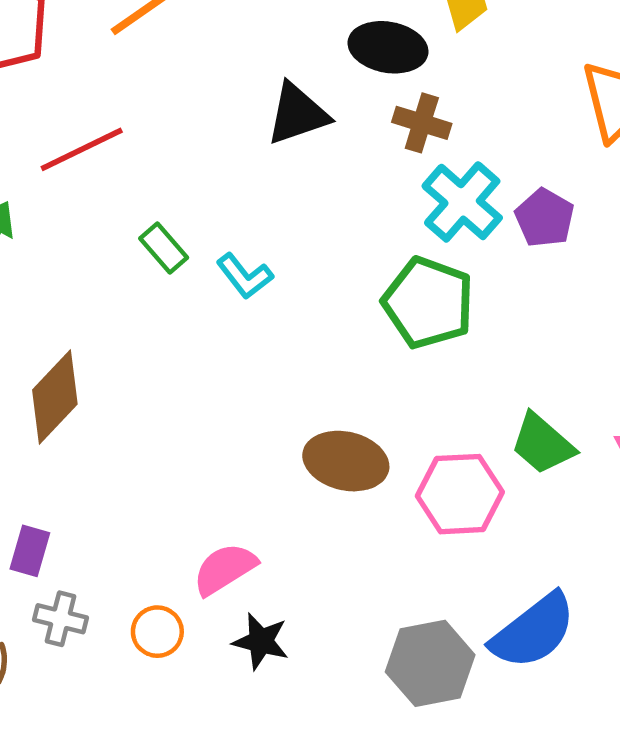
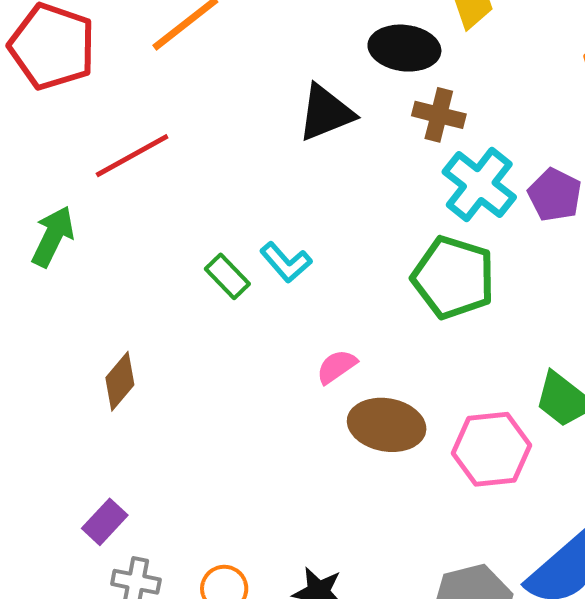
green rectangle: (164, 248) -> (227, 276), moved
brown diamond: (55, 397) -> (120, 381), size x0.7
purple rectangle: (30, 551) -> (105, 522), turned 30
pink semicircle: (225, 569) -> (337, 367), moved, size x0.7

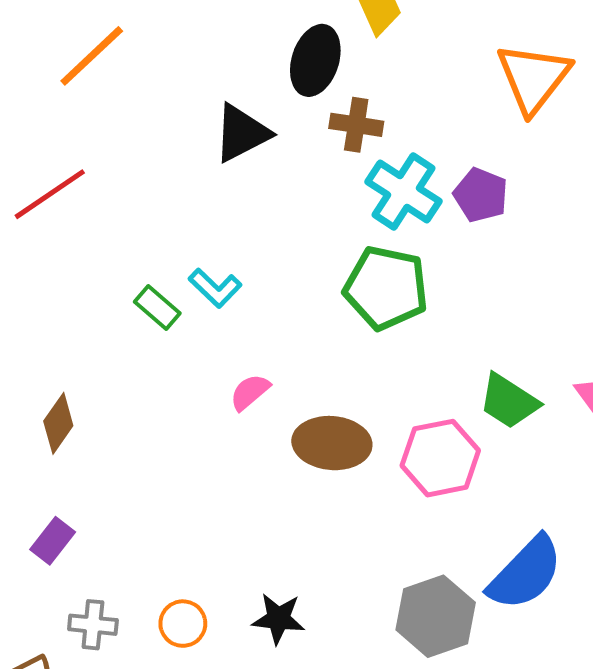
black ellipse: (404, 48) -> (315, 60), turned -74
pink semicircle: (337, 367) -> (250, 392), moved
purple rectangle: (105, 522) -> (53, 541), moved

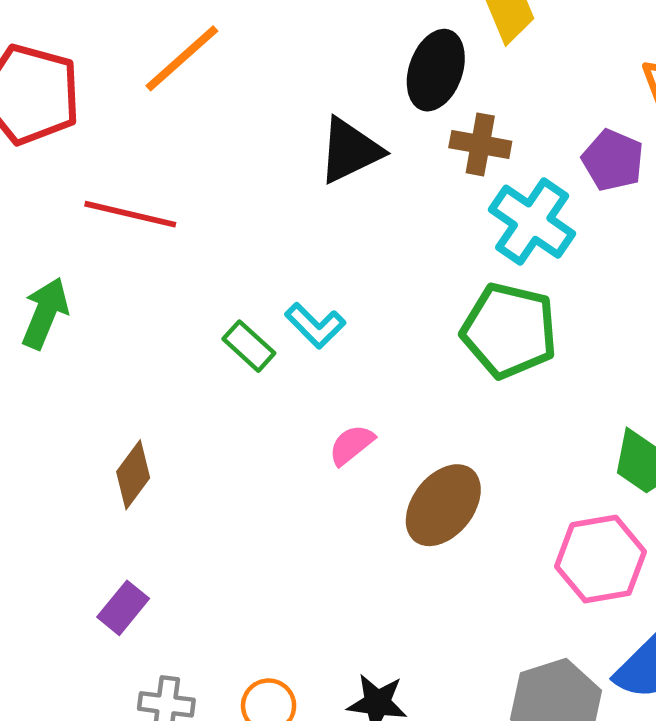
red line: (50, 194) -> (130, 214), turned 46
purple pentagon: (481, 195) -> (613, 160), moved
brown ellipse: (332, 443) -> (443, 505), turned -58
pink hexagon: (440, 458) -> (600, 559), moved

